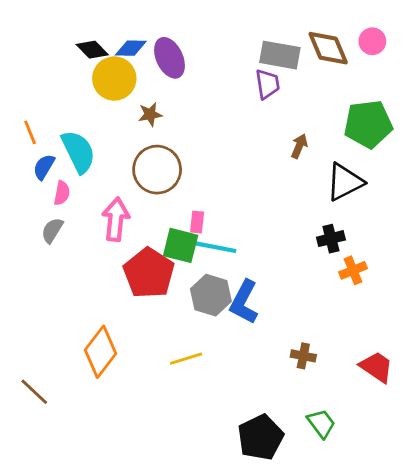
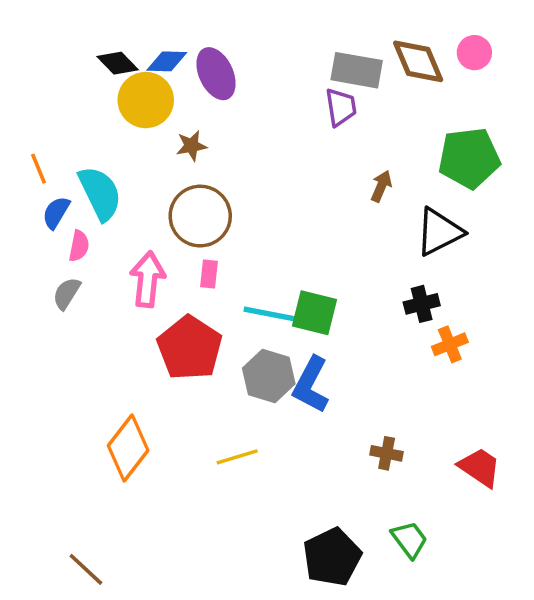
pink rectangle: (197, 222) -> (209, 274), moved
green square: (181, 245) -> (314, 313), moved
brown line: (34, 392) -> (86, 569), moved

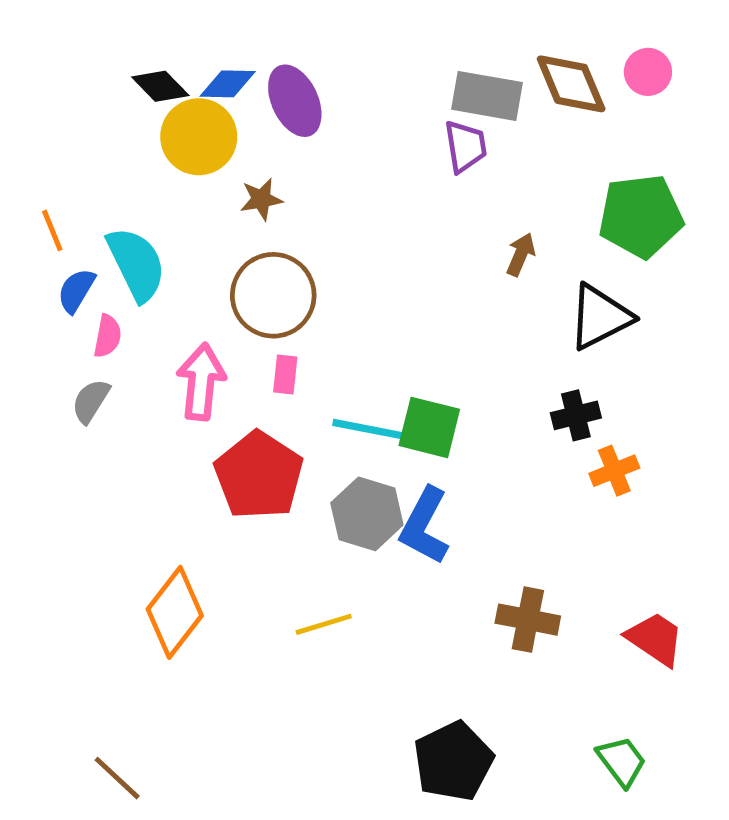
brown cross: (387, 453) -> (528, 620), size x1.4
green trapezoid: (409, 539) -> (622, 761), moved

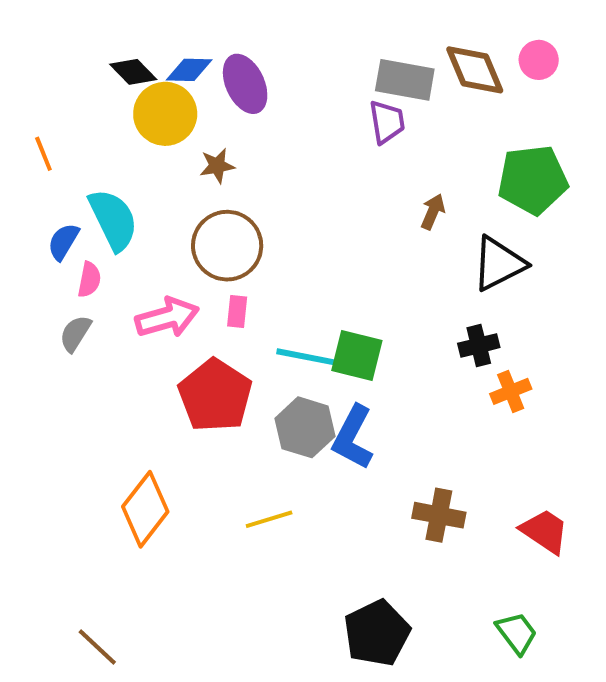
orange line: (52, 230) -> (43, 154), moved
pink arrow: (201, 382) -> (167, 318), turned 68

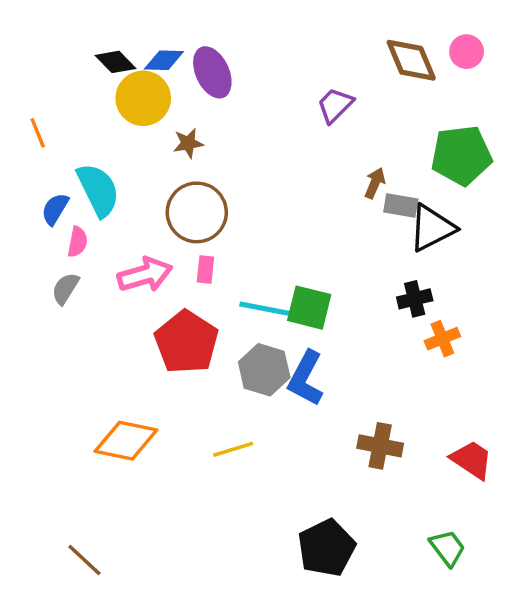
gray rectangle: (405, 80) -> (401, 206), moved, size x0.7
purple trapezoid: (387, 122) -> (335, 105), turned -126
orange diamond: (145, 509) -> (126, 441), turned 64

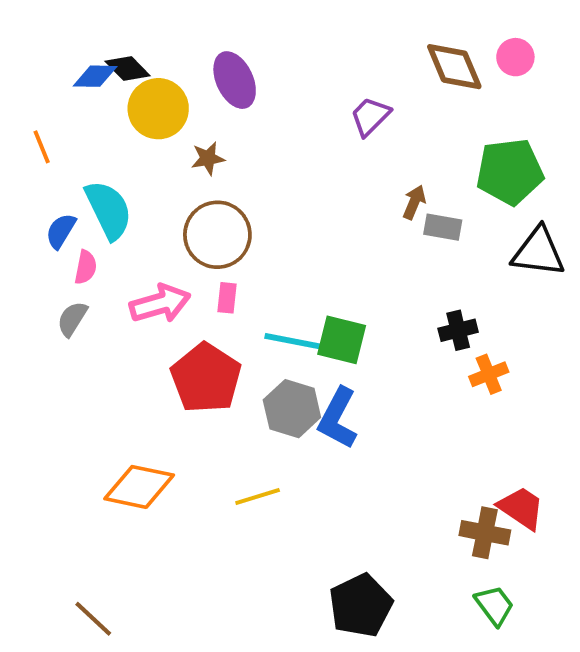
blue diamond: (164, 60) -> (95, 76), moved
black triangle: (432, 228) -> (538, 252), moved, turned 34
brown cross: (380, 446) -> (485, 533), moved

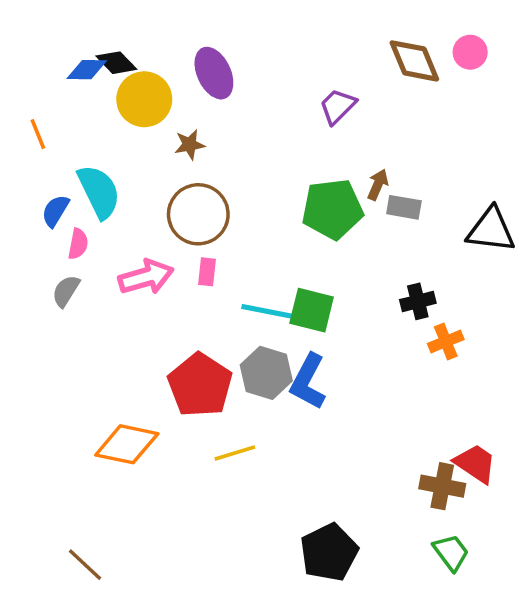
green pentagon: (510, 172) -> (332, 209), moved
red pentagon: (206, 378) -> (200, 385), moved

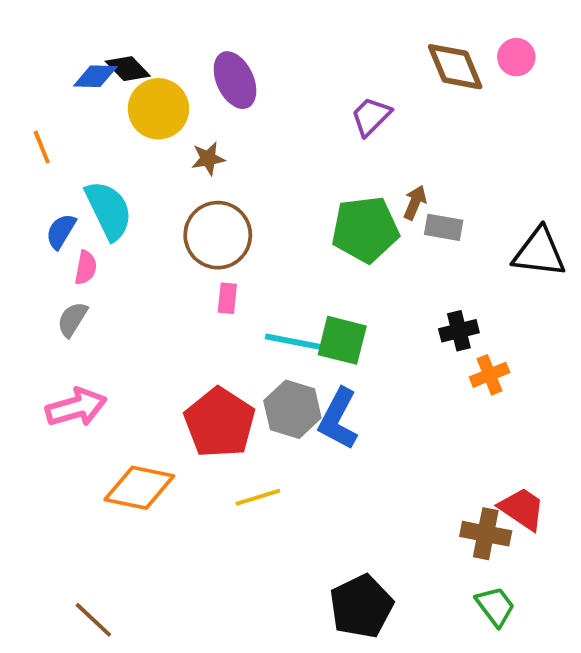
pink arrow: (146, 277) -> (76, 407), moved

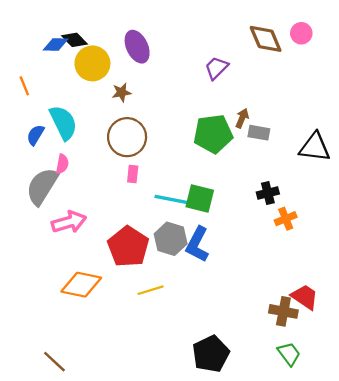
pink semicircle: (86, 268) -> (62, 164), moved
gray semicircle: (72, 319) -> (42, 186), size x1.8
pink arrow: (76, 407) -> (69, 222), moved

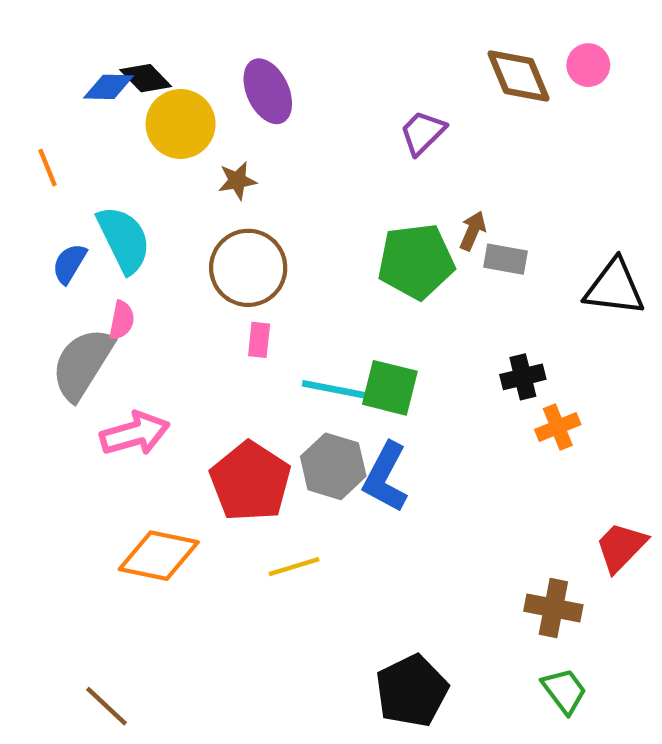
red trapezoid: (305, 297) -> (621, 547), moved, turned -80

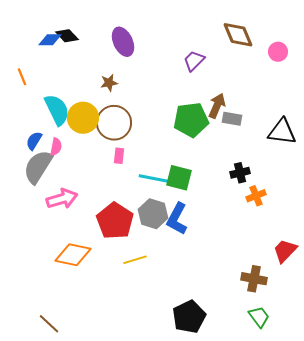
pink circle: (588, 65) -> (278, 52), moved
yellow circle: (181, 124) -> (83, 118), moved
brown arrow: (473, 231) -> (217, 106), size x1.4
blue semicircle: (69, 264) -> (34, 141), moved

